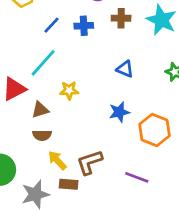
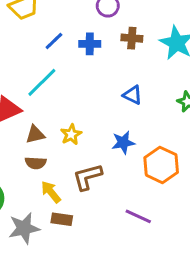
yellow star: (69, 90) -> (71, 134), moved, turned -30
brown L-shape: (90, 162) -> (87, 177), moved

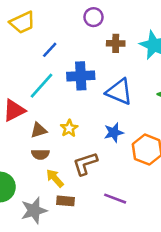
blue cross: (90, 44) -> (81, 76), moved, size x1.5
blue triangle: (133, 95) -> (119, 92), size x1.6
purple line: (138, 216) -> (115, 199), moved

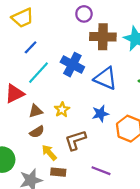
brown cross: (116, 43) -> (103, 37), size x1.6
blue line: (50, 50) -> (31, 47), moved
blue cross: (81, 76) -> (72, 65), turned 30
brown semicircle: (40, 154) -> (37, 132), turned -32

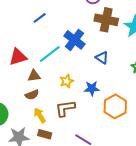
cyan line: (39, 73) -> (50, 54), moved
blue triangle: (106, 78) -> (102, 58), size x0.6
yellow star: (62, 110) -> (67, 81), moved

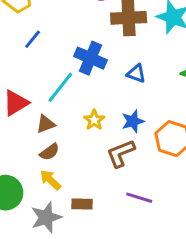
brown L-shape: (65, 108) -> (121, 153), moved
yellow arrow: (40, 115) -> (50, 180), moved

